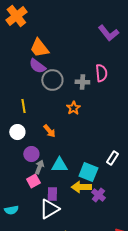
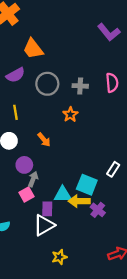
purple semicircle: (37, 66) -> (16, 75), moved, turned -66
pink semicircle: (101, 73) -> (112, 83), moved
cyan triangle: (59, 165) -> (63, 195), moved

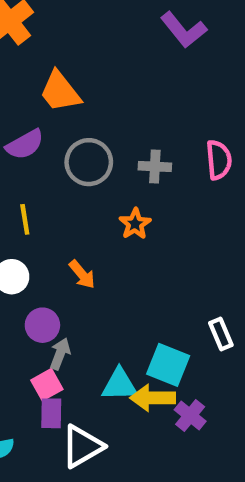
purple L-shape: (109, 32) -> (183, 30), moved
white rectangle: (113, 169) -> (221, 334), turned -56
purple rectangle: (47, 209) -> (51, 413), moved

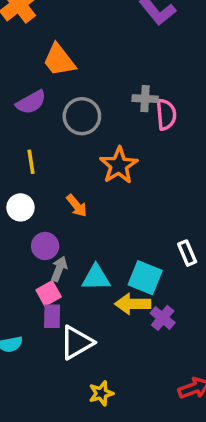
pink semicircle: (219, 160) -> (166, 114), moved
gray cross: (155, 166) -> (145, 99), moved
orange star: (135, 224) -> (119, 165), size x1.5
cyan triangle: (120, 385) -> (96, 278), moved

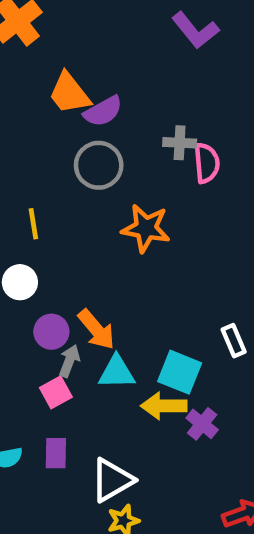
purple semicircle: (31, 102) -> (103, 111), moved
orange star: (119, 165) -> (146, 228), turned -30
orange arrow: (77, 206) -> (96, 329), moved, size x1.4
purple rectangle: (52, 316) -> (56, 453), moved
white triangle: (77, 342) -> (112, 480), moved

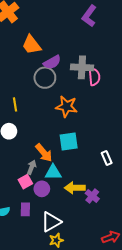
purple L-shape: (195, 30) -> (89, 16), turned 75
purple semicircle: (103, 111) -> (52, 62), moved
gray cross: (180, 143) -> (82, 67), size x1.5
purple circle: (51, 332) -> (42, 189), moved
cyan square: (180, 372) -> (69, 142), moved, turned -30

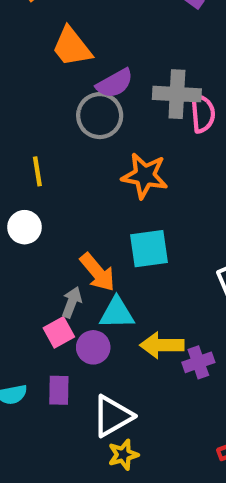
purple cross: (92, 196) -> (198, 362), turned 32

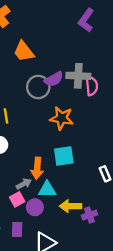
purple semicircle: (115, 83) -> (54, 79), moved
orange arrow: (97, 272) -> (37, 168), turned 45
gray arrow: (72, 302) -> (24, 184), turned 40

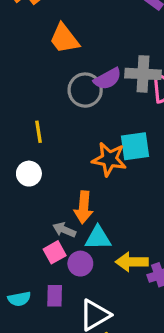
orange star: (62, 118) -> (109, 159), moved
cyan square: (64, 156) -> (135, 146), moved
gray arrow: (24, 184) -> (64, 230), turned -128

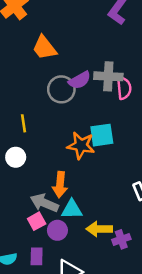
gray arrow: (64, 230) -> (44, 203), size x1.5

